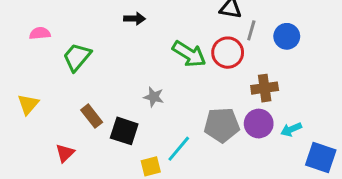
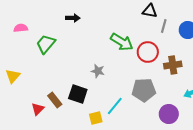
black arrow: (135, 19) -> (73, 18), moved
red circle: (228, 53) -> (148, 52), moved
brown rectangle: (92, 116) -> (55, 100), moved
purple circle: (259, 124) -> (169, 114), moved

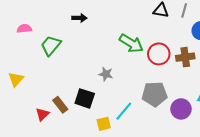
gray line: (164, 26) -> (184, 11), moved
brown cross: (173, 65) -> (185, 57), moved
purple circle: (169, 114) -> (181, 109), moved

